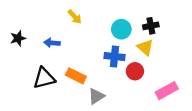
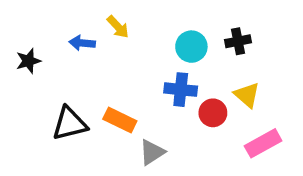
blue arrow: (52, 43) -> (82, 43), moved
yellow triangle: (145, 47) -> (247, 95), moved

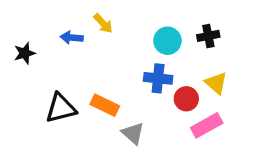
pink rectangle: (263, 143) -> (207, 125), moved
gray triangle: (152, 152) -> (133, 133), turned -45

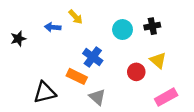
blue cross: (158, 78) -> (93, 57), moved, turned 30
black triangle: (61, 108) -> (45, 92), moved
pink rectangle: (207, 125) -> (166, 97), moved

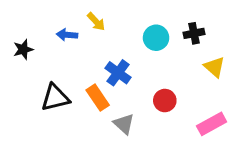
yellow triangle: (158, 60) -> (214, 67), moved
red circle: (136, 72) -> (165, 101), moved
orange rectangle: (77, 76) -> (98, 98), turned 30
black triangle: (45, 92) -> (55, 98), moved

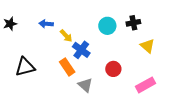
yellow arrow: (96, 22) -> (66, 36), moved
black star: (23, 49) -> (10, 24), moved
black triangle: (55, 98) -> (25, 67), moved

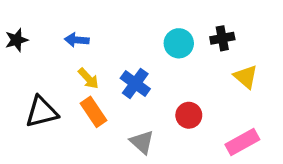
yellow arrow: (66, 36) -> (88, 78), moved
orange rectangle: (67, 67) -> (93, 112), moved

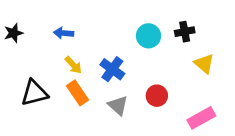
gray triangle: (142, 142) -> (118, 105), moved

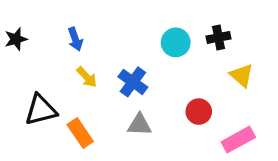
blue arrow: (64, 33) -> (75, 39), turned -114
orange rectangle: (78, 93) -> (80, 133), moved
red circle: (157, 96) -> (199, 112), moved
gray triangle: (118, 105) -> (139, 125), turned -40

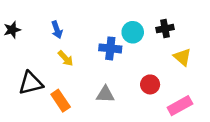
blue cross: (133, 82) -> (110, 48), moved, turned -30

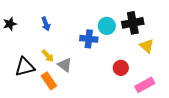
black cross: (165, 29) -> (133, 23), size x1.5
yellow arrow: (66, 58) -> (48, 56), moved
gray triangle: (105, 94) -> (65, 65), moved, turned 35

